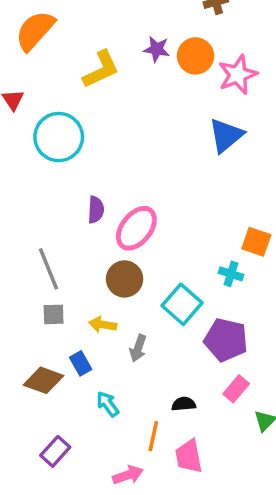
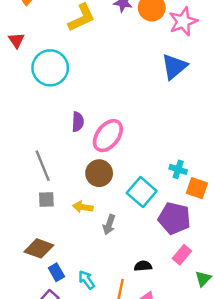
orange square: (256, 242) -> (197, 188), moved
blue rectangle: (81, 363) -> (56, 272), moved
cyan arrow: (108, 404) -> (87, 280), moved

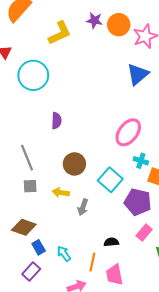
pink ellipse: (108, 136) -> (128, 132), moved

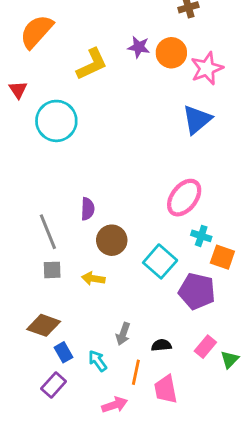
purple semicircle: (56, 121) -> (88, 209), moved
gray arrow: (83, 207) -> (123, 334), moved
pink rectangle: (144, 233) -> (205, 347), moved

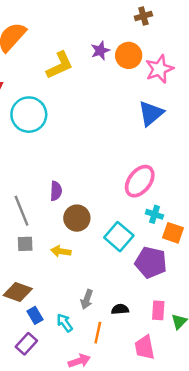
purple star: (139, 47) -> (100, 51), turned -30
pink rectangle: (205, 347) -> (158, 310), turned -36
pink trapezoid: (166, 389) -> (145, 347), moved

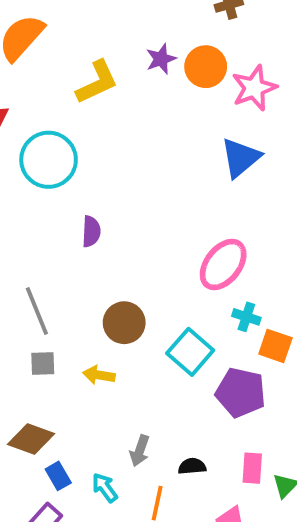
purple semicircle: (56, 191) -> (91, 232), moved

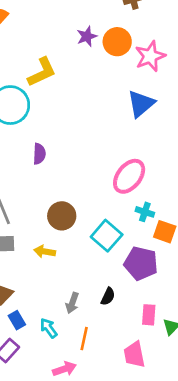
yellow L-shape: (97, 82) -> (42, 72), moved
black semicircle: (192, 466) -> (108, 296), moved, turned 120

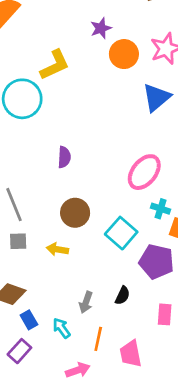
orange circle: (117, 42) -> (124, 54), moved
purple semicircle: (39, 154) -> (64, 157), moved
pink trapezoid: (134, 354) -> (131, 354), moved

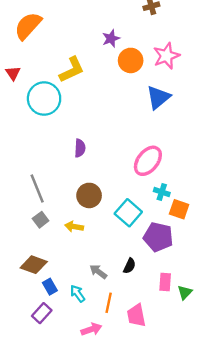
gray square: (18, 241) -> (41, 220), turned -35
gray arrow: (86, 302) -> (98, 272), turned 108

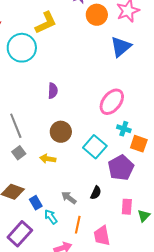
purple pentagon: (158, 237) -> (121, 168), turned 30
blue rectangle: (50, 287) -> (36, 203), moved
purple rectangle: (42, 313) -> (20, 234), size x1.4

